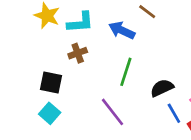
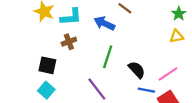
black semicircle: (162, 88) -> (137, 70), turned 72
blue line: (174, 113) -> (146, 90), turned -49

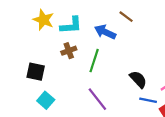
green line: (108, 57) -> (94, 61), moved
black square: (47, 65) -> (36, 72), moved

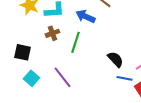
purple line: (97, 99) -> (62, 77), moved

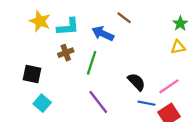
purple line: (62, 77) -> (98, 102), moved

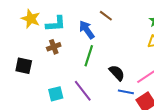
blue arrow: (103, 34) -> (87, 30), turned 30
green line: (92, 63) -> (89, 56), moved
cyan square: (42, 103) -> (56, 94), moved, turned 35

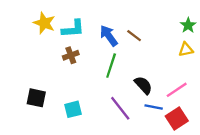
brown line: (106, 16) -> (134, 36), moved
black square: (24, 66) -> (36, 98), moved
purple line: (83, 91) -> (120, 108), moved

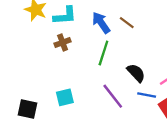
black square: (36, 98) -> (28, 109), moved

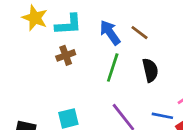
black semicircle: (136, 73) -> (150, 70), moved, turned 30

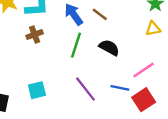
black semicircle: (150, 70) -> (109, 48), turned -48

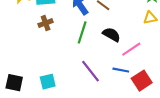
pink line: (144, 70) -> (131, 49), moved
cyan square: (37, 90) -> (48, 82), moved

